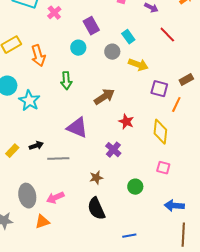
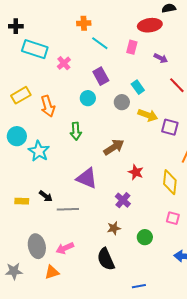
purple square: (159, 89) -> (170, 127), moved
black arrow: (36, 146) -> (46, 196), turned 56
yellow rectangle: (12, 151) -> (22, 201), turned 48
brown star: (96, 178) -> (114, 228), moved

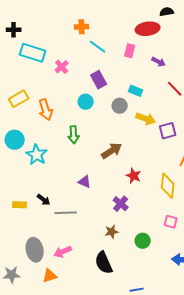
cyan rectangle: (138, 87) -> (136, 91), turned -32
purple square: (170, 127) -> (168, 131), turned -30
purple triangle: (87, 178) -> (85, 182), size x0.6

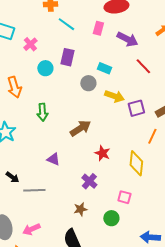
purple arrow: (159, 62) -> (127, 39), size x1.5
purple rectangle: (99, 80) -> (67, 57), turned 42
cyan circle: (86, 102) -> (45, 68), moved
pink square: (171, 222) -> (124, 197), moved

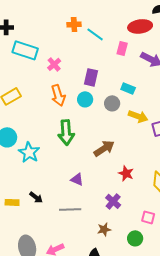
cyan line: (66, 24) -> (95, 34), moved
cyan circle: (45, 68) -> (85, 99), moved
orange arrow: (14, 87) -> (58, 95), moved
green arrow: (42, 112) -> (66, 132), size x1.4
gray line: (34, 190) -> (70, 209), moved

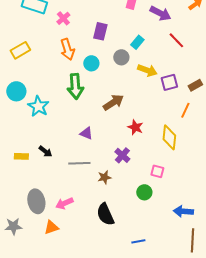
cyan rectangle: (128, 88) -> (137, 42), turned -72
cyan circle: (85, 99) -> (91, 63), moved
brown star: (104, 229) -> (104, 177), moved

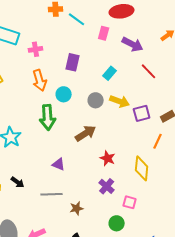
pink cross: (63, 18) -> (36, 49), turned 32
gray circle: (121, 57) -> (96, 100), moved
purple cross: (122, 155) -> (107, 186), moved

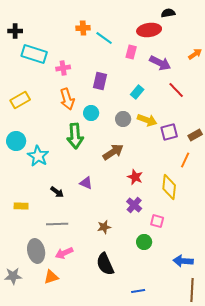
black arrow: (18, 182) -> (57, 192), moved
gray line: (52, 194) -> (57, 224), moved

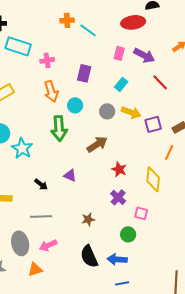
pink rectangle: (131, 52) -> (119, 53), moved
blue arrow: (183, 261) -> (117, 259), moved

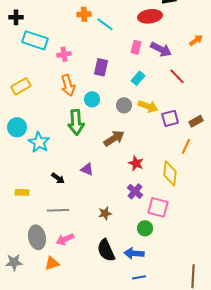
pink square: (141, 213) -> (158, 207), size x1.5

